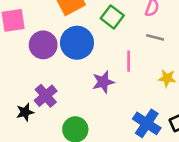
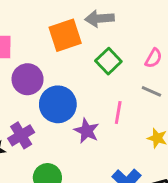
blue circle: (77, 43) -> (58, 104), moved
purple star: (103, 82) -> (87, 131), turned 30

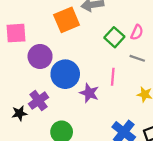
green square: (108, 61) -> (114, 37), moved

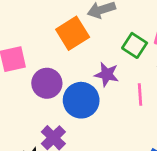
purple star: (89, 93) -> (107, 74), moved

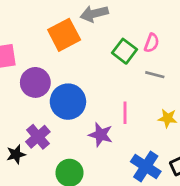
purple star: (107, 74) -> (101, 135), moved
pink line: (140, 94) -> (125, 113), moved

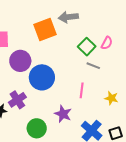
gray line: (155, 75) -> (93, 66), moved
purple star: (101, 135) -> (63, 114), moved

